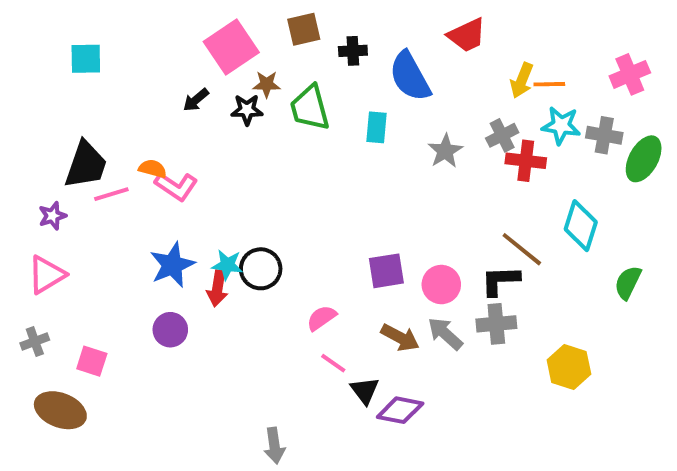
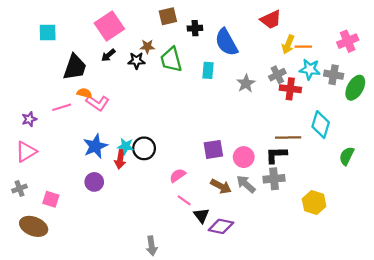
red trapezoid: (467, 35) -> (271, 19), moved
pink square: (231, 47) -> (109, 26), moved
black trapezoid: (86, 165) -> (75, 67), moved
brown line: (522, 249) -> (288, 138), turned -40

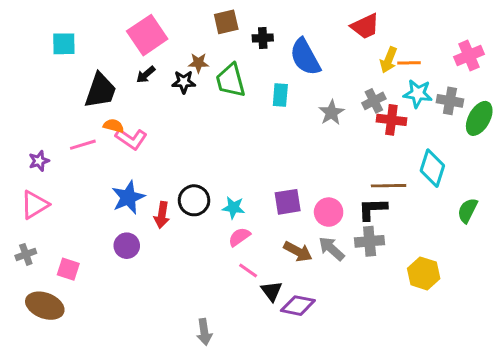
cyan star: (126, 146) -> (233, 208), moved

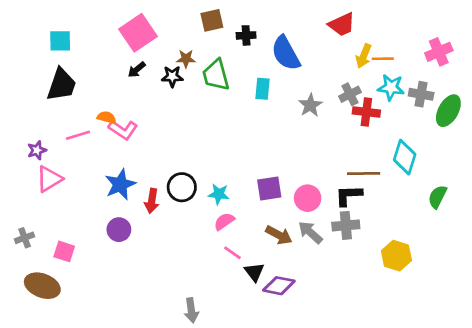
black trapezoid: (100, 91) -> (61, 85), moved
pink triangle: (35, 205) -> (49, 179), moved

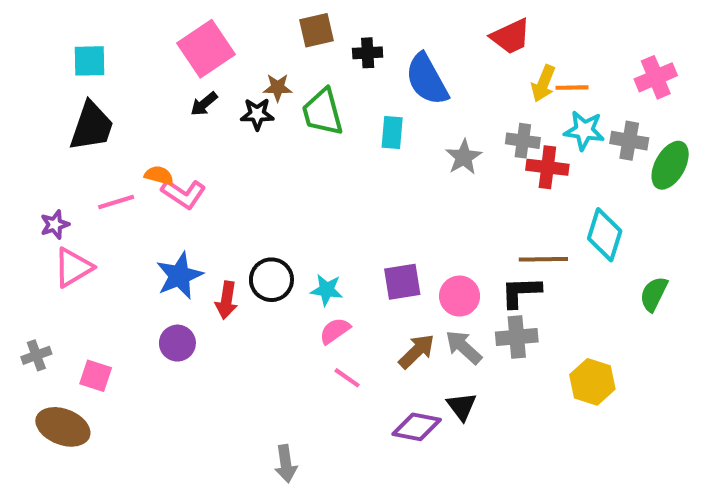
gray cross: (350, 94) -> (523, 141), turned 35
brown arrow: (279, 235) -> (417, 351), turned -72
black triangle: (254, 272) -> (462, 406), moved

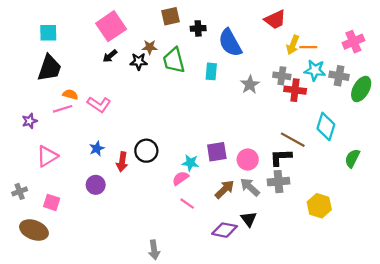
orange semicircle: (159, 175) -> (70, 95), moved
brown line: (543, 259) -> (293, 140), turned 30
pink triangle: (73, 267) -> (47, 156), moved
blue star: (179, 276) -> (97, 148), size x0.6
cyan star: (327, 290) -> (190, 163), moved

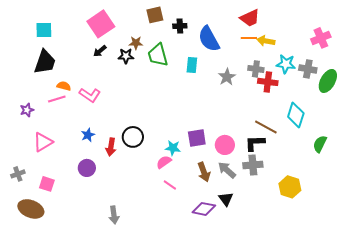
yellow arrow: (293, 45) -> (266, 41), turned 78
orange line: (308, 47) -> (249, 38), moved
brown arrow: (225, 189) -> (204, 172), turned 114
gray arrow: (154, 250) -> (114, 215), moved

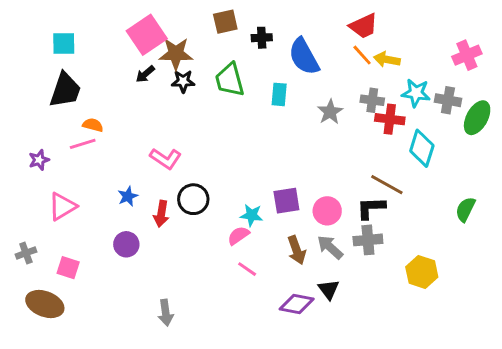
orange line: (249, 38) -> (362, 55), turned 49
brown star: (136, 43) -> (176, 54), moved, size x1.6
pink L-shape: (90, 95) -> (166, 158), moved
cyan diamond: (296, 115) -> (422, 148), moved

